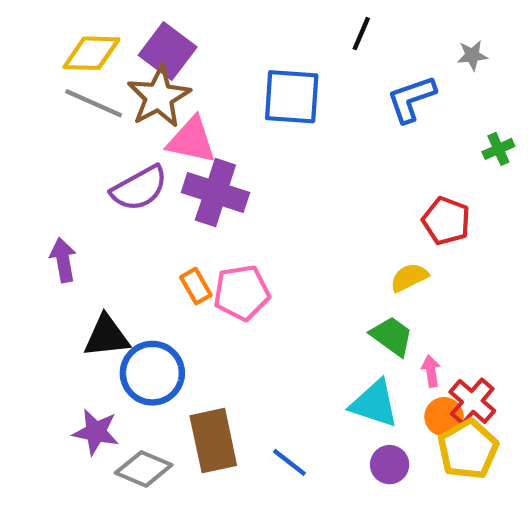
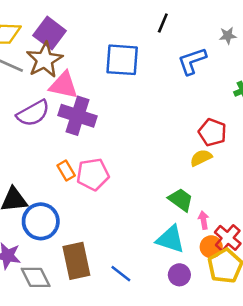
yellow semicircle: (409, 277) -> (201, 158), moved
gray diamond: (144, 469) -> (36, 277), turned 40

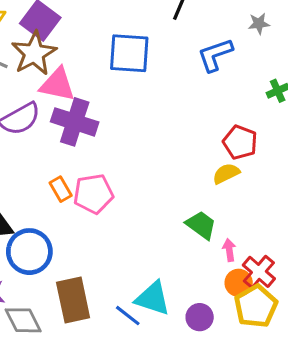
cyan triangle: (170, 239) -> (153, 298), moved

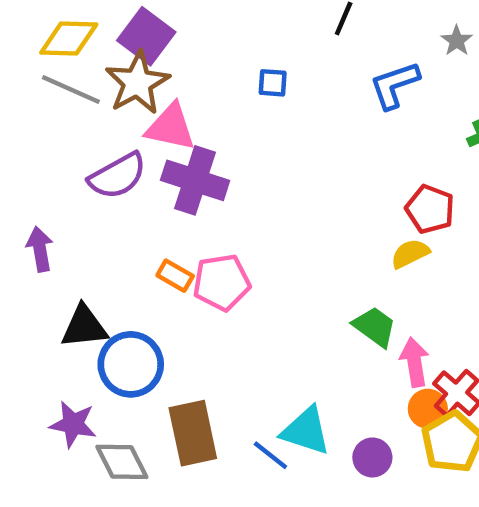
gray star: (259, 24) -> (457, 41), turned -30
blue square: (129, 53) -> (273, 83), size x0.5
orange rectangle: (61, 189) -> (175, 276), turned -30
pink arrow: (229, 250) -> (415, 362), size x1.5

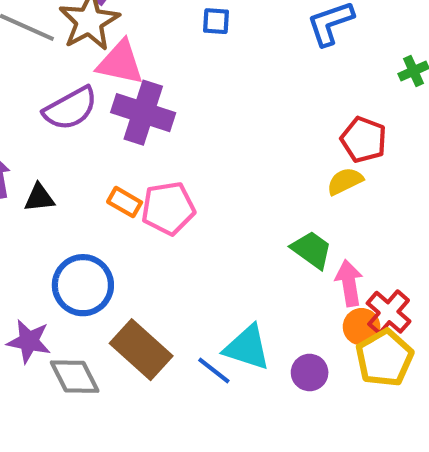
black triangle: (84, 327) -> (39, 198), moved, size x0.7
brown rectangle: (193, 433) -> (141, 350), turned -36

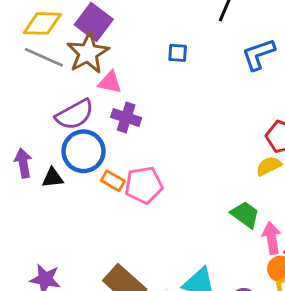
pink triangle: (120, 63) -> (110, 82), size x0.7
purple cross: (143, 113) -> (126, 118), size x0.7
blue circle: (83, 285) -> (84, 151), moved

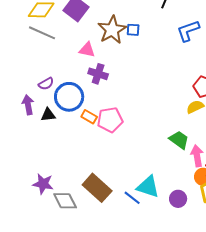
brown star: (88, 53) -> (112, 30), moved
purple semicircle: (75, 115) -> (46, 84), moved, size x0.6

